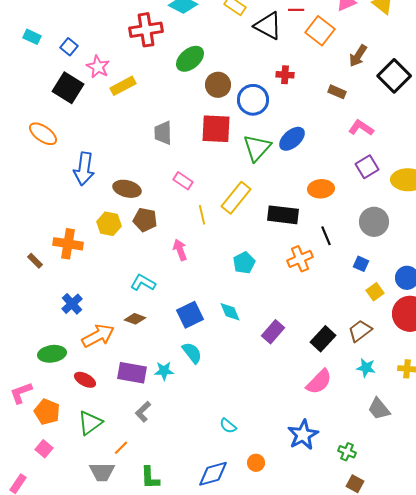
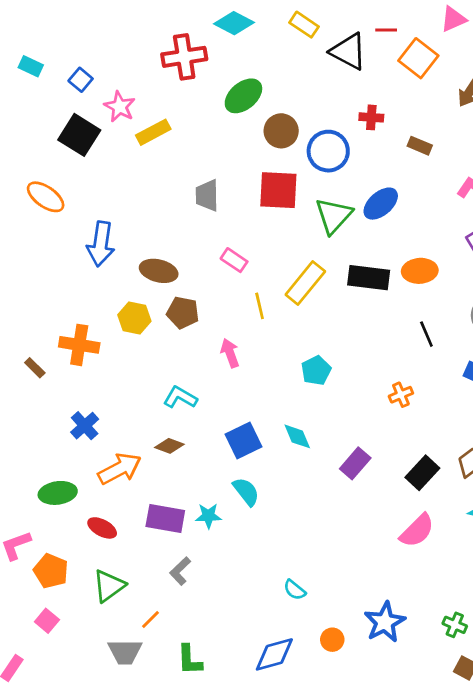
brown rectangle: (337, 92) -> (420, 146), moved
black rectangle: (283, 215) -> (369, 278), moved
orange cross: (300, 259) -> (401, 395), moved, size x0.7
blue star: (303, 435) -> (385, 622), moved

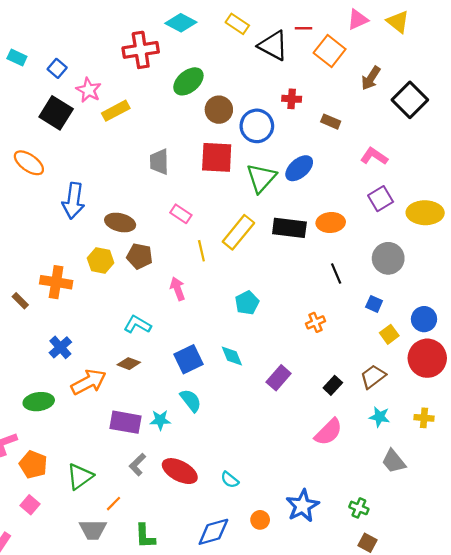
black rectangle: (422, 473) -> (333, 385), size x0.7
red ellipse: (102, 528) -> (180, 471), moved, size x1.5

